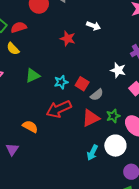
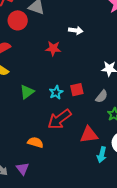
red square: (82, 84) -> (77, 90), turned -32
gray semicircle: (97, 95) -> (102, 96), moved
red triangle: (91, 118) -> (89, 135), moved, turned 30

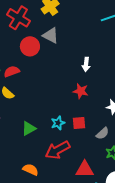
white arrow: (76, 30) -> (86, 64), turned 80
red star: (53, 48) -> (81, 91), moved
green triangle: (27, 92) -> (29, 128), moved

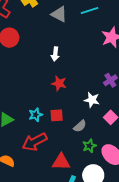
gray triangle: (51, 35) -> (59, 14), moved
white arrow: (86, 64) -> (55, 54), moved

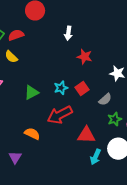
white arrow: (55, 54) -> (68, 33), moved
red square: (57, 115) -> (82, 89), turned -32

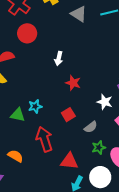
cyan star: (61, 88) -> (35, 106), moved
green triangle: (31, 92) -> (18, 115), turned 35
red arrow: (60, 115) -> (44, 139), turned 95

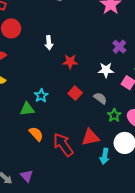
gray semicircle: (91, 127) -> (100, 98), turned -88
red arrow: (44, 139) -> (63, 145), moved
orange semicircle: (15, 156) -> (36, 134), moved, turned 35

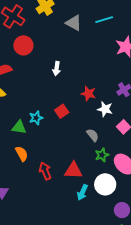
red star: (70, 62) -> (88, 94), moved
red square: (75, 93) -> (62, 111), moved
red arrow: (63, 145) -> (45, 171), size x0.7

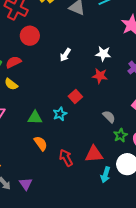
white arrow: (57, 69) -> (65, 55), turned 32
white star: (105, 109) -> (103, 54), moved
cyan star: (36, 118) -> (60, 114), moved

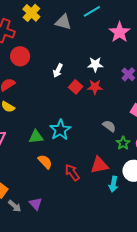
red square: (75, 97) -> (76, 87), moved
cyan star: (60, 114) -> (60, 130), size x1.5

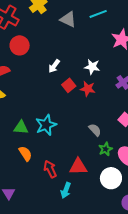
cyan arrow: (113, 184) -> (66, 190), moved

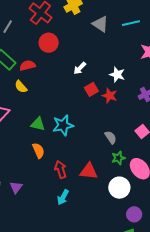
cyan arrow: (66, 190) -> (63, 197), moved

